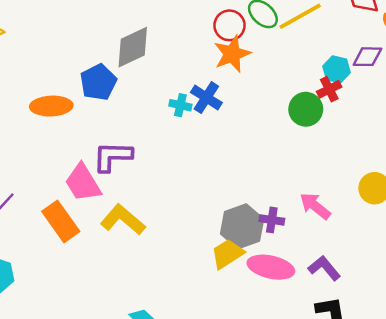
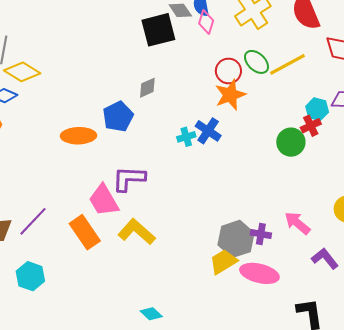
gray diamond: (133, 47) -> (147, 88), size x0.6
cyan cross: (180, 105) -> (186, 137), turned -30
purple L-shape: (324, 268) -> (325, 259), moved

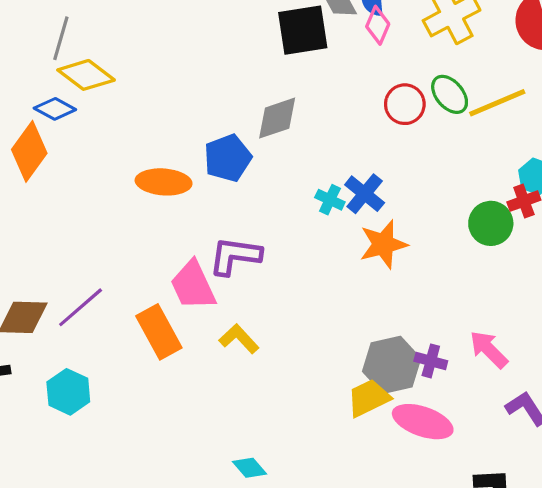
gray diamond: (147, 88) -> (277, 118), size x1.4
orange star: (230, 95) -> (383, 244), moved
cyan cross: (186, 137) -> (330, 200), turned 36
yellow L-shape: (137, 232) -> (239, 339), size x0.7

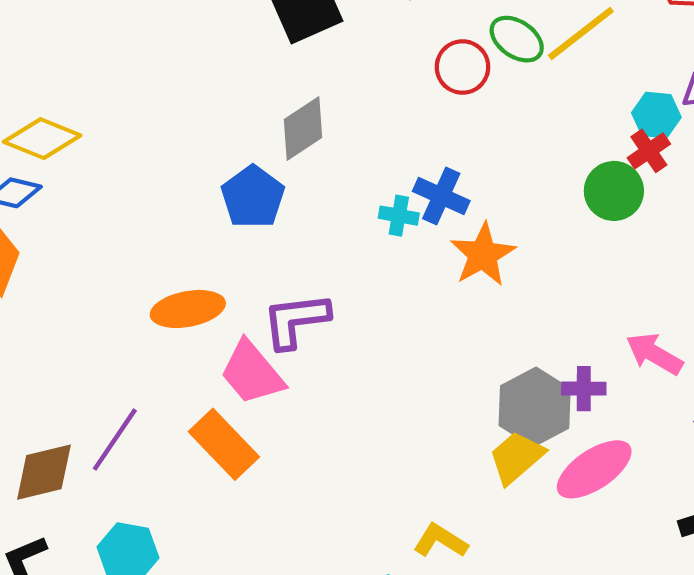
orange ellipse: (164, 182) -> (188, 309), moved
yellow L-shape: (239, 339) -> (440, 541), moved
pink ellipse: (423, 422) -> (594, 469), turned -38

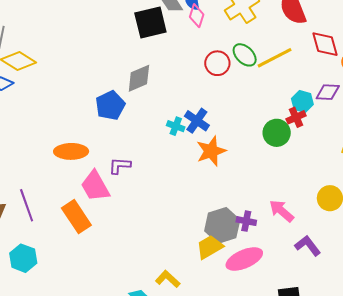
purple L-shape: (296, 320) -> (120, 166), size x0.7
purple line: (115, 439) -> (27, 205), turned -64

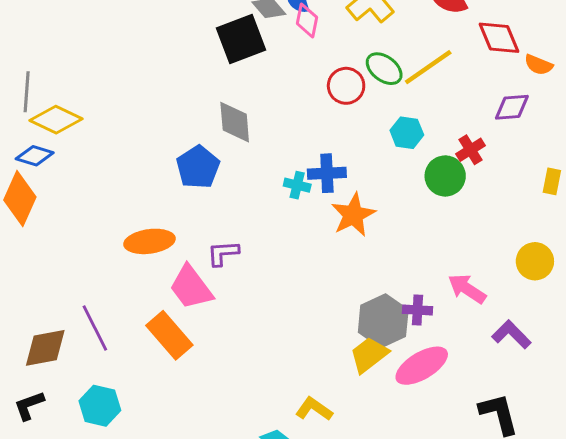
gray diamond: (139, 78) -> (235, 122), turned -64
cyan hexagon: (302, 101) -> (407, 133), moved
blue cross: (197, 121) -> (327, 173), turned -30

